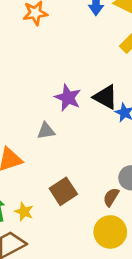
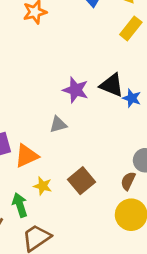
yellow star: (24, 212) -> (43, 186), moved

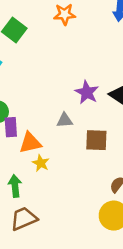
brown square: (81, 181) -> (96, 140), moved, turned 30
yellow star: (43, 186) -> (41, 163), moved

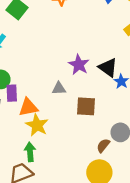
yellow star: (41, 163) -> (37, 125), size x1.5
green arrow: (15, 186) -> (30, 152), moved

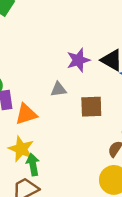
purple star: (79, 65) -> (78, 60), turned 30
yellow star: (37, 125) -> (21, 149), moved

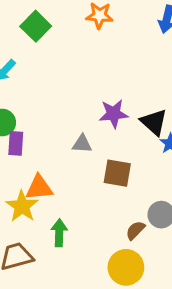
orange triangle: (26, 114) -> (39, 188), moved
green arrow: (33, 165) -> (59, 233), moved

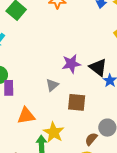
gray triangle: (82, 144) -> (52, 85), turned -40
yellow star: (22, 206) -> (54, 132), moved

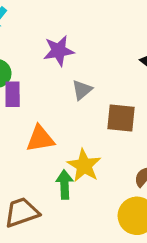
purple star: (71, 64) -> (59, 51), moved

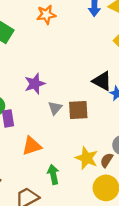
brown square: (121, 118) -> (78, 110), moved
yellow star: (84, 166) -> (87, 158), moved

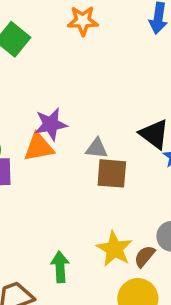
gray triangle: (55, 108) -> (97, 148), moved, turned 48
orange triangle: (32, 146) -> (39, 147), moved

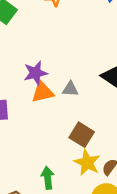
orange triangle: (39, 147) -> (42, 92), moved
brown square: (112, 173) -> (82, 135), moved, turned 30

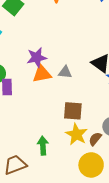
brown square: (82, 135) -> (73, 111), turned -30

